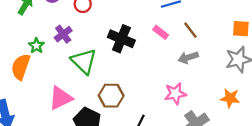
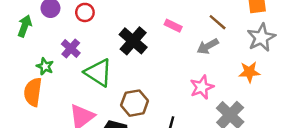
brown line: (190, 30) -> (218, 22), moved
black cross: (121, 39) -> (133, 41), turned 30
orange star: (230, 98) -> (249, 72), moved

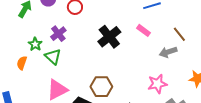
green triangle: (98, 73) -> (53, 57), moved, size x0.7
orange semicircle: (33, 92) -> (22, 63), size x0.6

